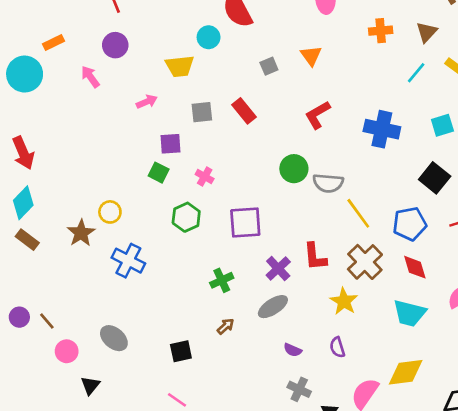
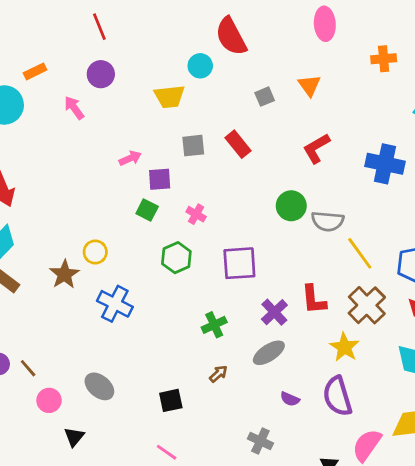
pink arrow: (147, 102) -> (130, 158), moved
purple semicircle: (337, 347) -> (337, 396), size x1.8
gray cross: (299, 389) -> (260, 441), moved

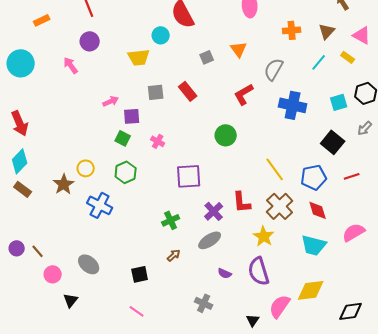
orange rectangle: (35, 71) -> (42, 20), moved
gray semicircle: (328, 221) -> (274, 69), moved, turned 115
green hexagon: (176, 258) -> (126, 172), moved

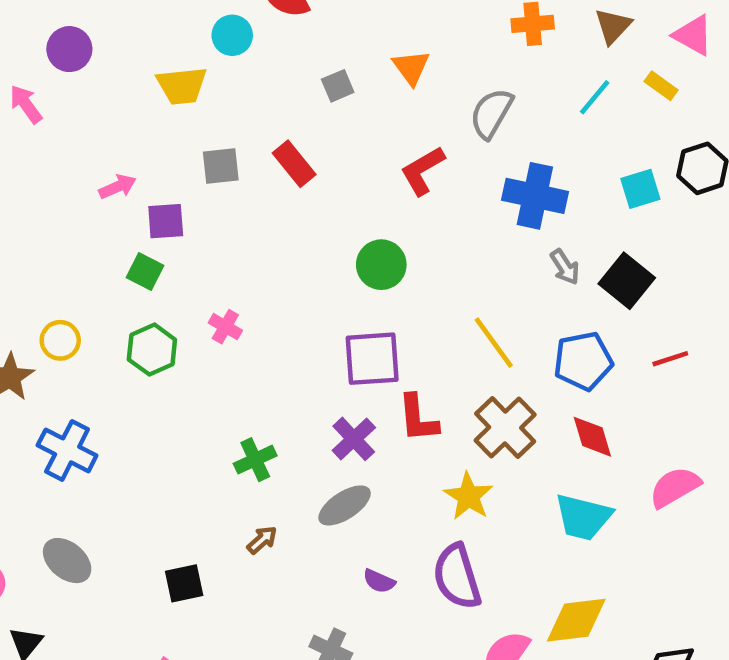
gray arrow: (365, 128) -> (565, 267), moved, turned -77
pink cross: (158, 141) -> (225, 327), moved
purple square: (189, 176) -> (372, 359), moved
blue cross: (100, 205) -> (67, 450), moved

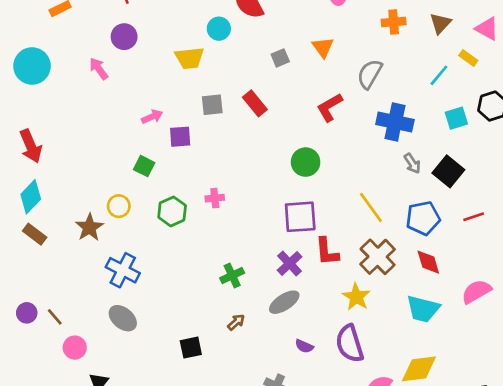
cyan line: (595, 97) -> (439, 75), moved
green square: (145, 272) -> (144, 166), moved
pink cross: (225, 327) -> (215, 198), turned -36
gray ellipse: (67, 561) -> (123, 318), moved

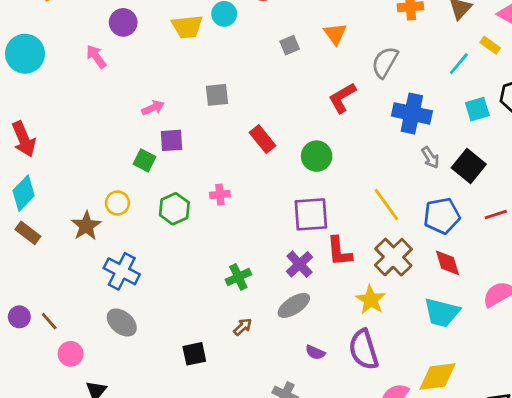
yellow trapezoid: (189, 58) -> (187, 27), moved
red rectangle: (255, 103) -> (263, 139), moved
purple square: (180, 137) -> (172, 140), moved

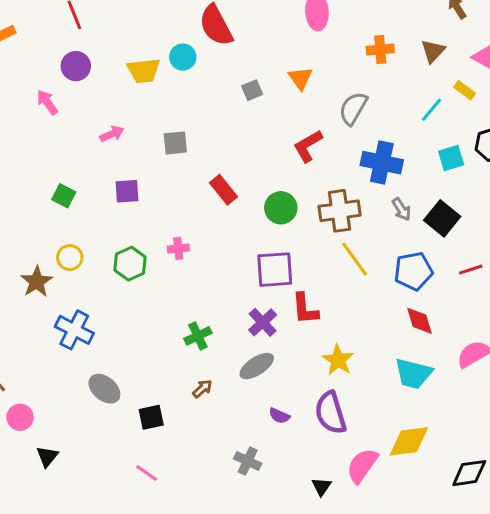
pink arrow: (153, 108) -> (112, 134), moved
green square: (144, 160) -> (64, 196), moved
brown cross: (393, 257) -> (340, 211), moved, turned 36
gray ellipse: (122, 323) -> (104, 389), moved

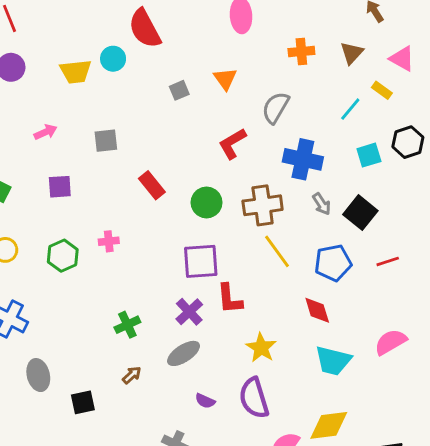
red diamond: (419, 321) -> (317, 310), moved
gray ellipse: (104, 389) -> (38, 375), turned 36

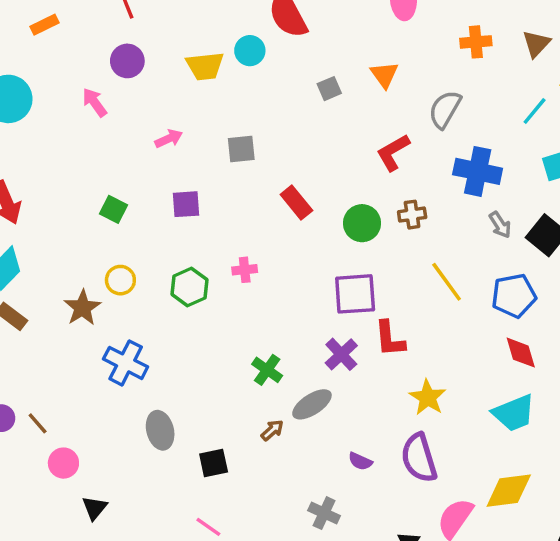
brown cross: (263, 205) -> (412, 215), moved, size x0.6
red diamond: (317, 310) -> (521, 353), moved
green cross: (127, 325) -> (267, 370), turned -30
gray ellipse: (184, 353) -> (312, 404), moved
cyan trapezoid: (333, 361) -> (514, 413), turned -36

